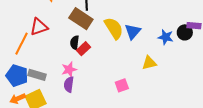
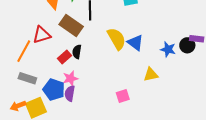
brown rectangle: (81, 19) -> (71, 25), moved
blue triangle: (133, 32) -> (135, 43), turned -36
red rectangle: (83, 49) -> (65, 57), moved
gray rectangle: (37, 75) -> (27, 78), moved
blue pentagon: (17, 76) -> (54, 90), moved

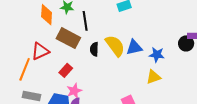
blue triangle: (135, 43) -> (134, 47), turned -42
blue star: (168, 49) -> (157, 55), moved
black semicircle: (77, 52) -> (94, 49), moved

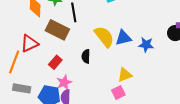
black semicircle: (94, 49) -> (86, 56), moved
yellow triangle: (153, 77) -> (125, 75), moved

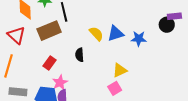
brown rectangle: (57, 30) -> (49, 31), turned -45
yellow semicircle: (104, 37) -> (96, 34), size x0.7
red triangle: (29, 44) -> (16, 35), moved, turned -48

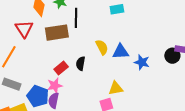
red rectangle: (50, 63) -> (61, 68), moved

